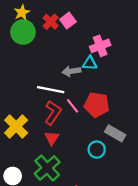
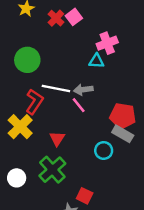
green circle: (23, 32) -> (27, 60), moved
gray arrow: (71, 71) -> (83, 90), moved
red pentagon: (97, 105) -> (123, 116), moved
red L-shape: (53, 113) -> (34, 102), moved

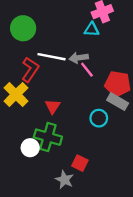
pink line: (79, 105) -> (87, 70), moved
green cross: (52, 170) -> (48, 137), turned -32
white circle: (17, 178) -> (30, 148), moved

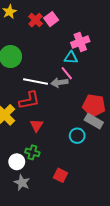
red L-shape: (30, 70) -> (29, 100), moved, turned 45
pink line: (87, 70) -> (67, 73), moved
green cross: (48, 137) -> (32, 152), size x0.6
gray star: (64, 180) -> (22, 183), moved

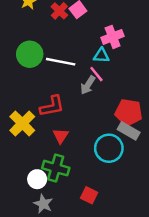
white line: (36, 82) -> (61, 62), moved
gray arrow: (59, 83) -> (88, 85), turned -49
cyan circle: (77, 136) -> (109, 148), size x1.5
green cross: (32, 152) -> (56, 168), size x1.5

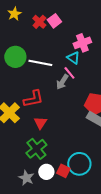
cyan triangle: (101, 55) -> (73, 58), turned 32
cyan circle: (109, 148) -> (79, 164), moved
green cross: (56, 168) -> (36, 149), turned 35
white circle: (37, 179) -> (46, 172), moved

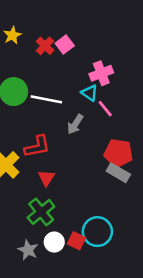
pink line: (69, 73) -> (105, 109), moved

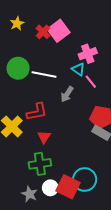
pink square: (65, 44) -> (59, 31), size x1.5
green cross: (41, 212) -> (40, 164), turned 30
red square: (76, 241) -> (68, 187), size x1.6

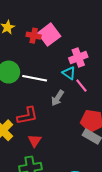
red cross: (43, 32) -> (34, 36), turned -32

